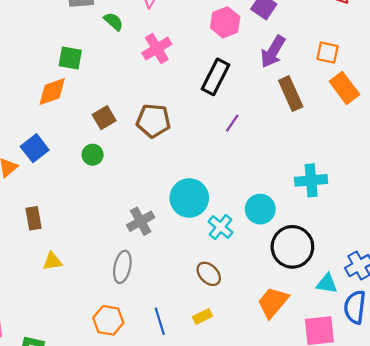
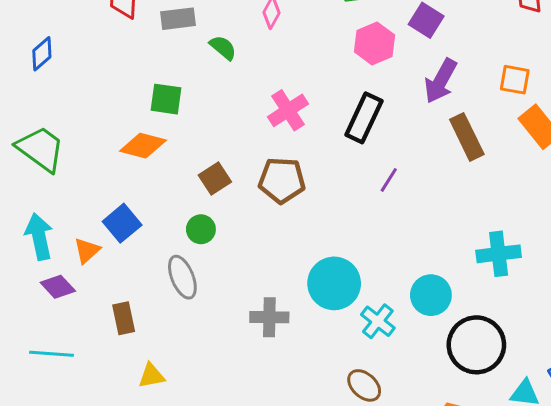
pink cross: (157, 49) -> (288, 110), moved
orange diamond: (52, 92) -> (143, 146), turned 36
gray cross: (141, 221) -> (269, 317), turned 32
gray ellipse: (122, 267) -> (182, 277), moved, turned -32

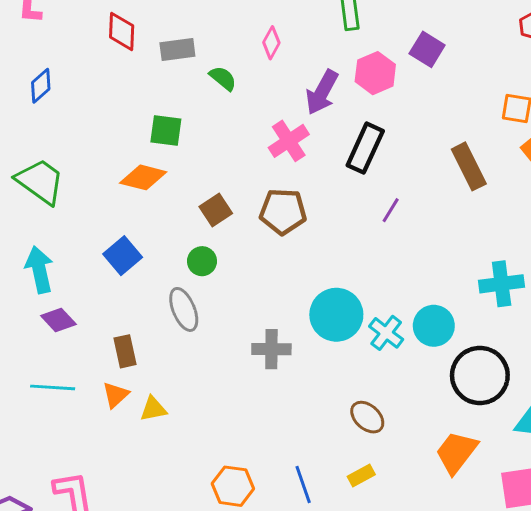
purple arrow: (441, 81) -> (322, 92), moved
orange triangle: (87, 251) -> (116, 395), moved
cyan cross: (378, 321) -> (386, 333), moved

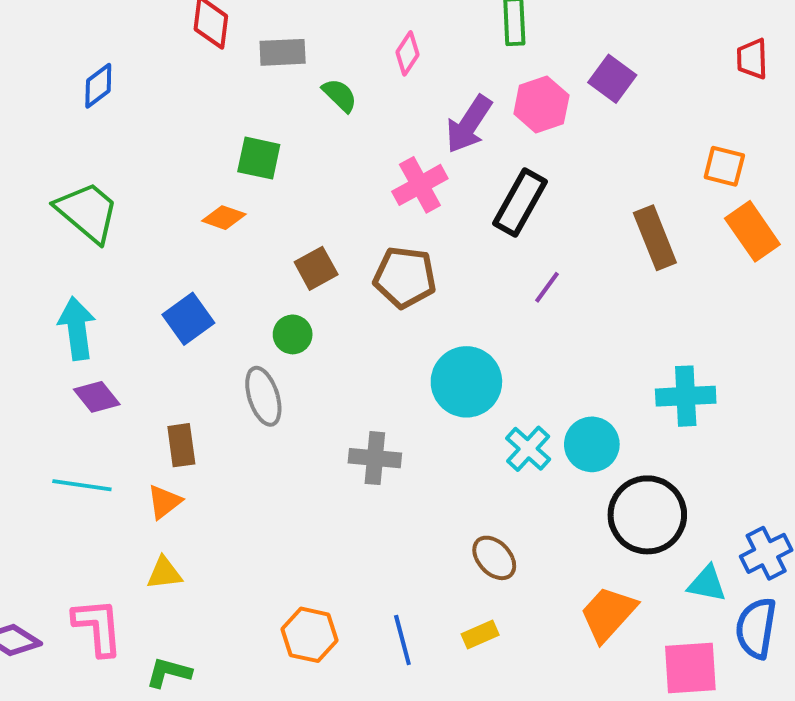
orange diamond: (143, 177) -> (224, 218), size x0.7
cyan circle: (336, 315) -> (466, 382), moved
yellow triangle: (153, 409) -> (164, 573), moved

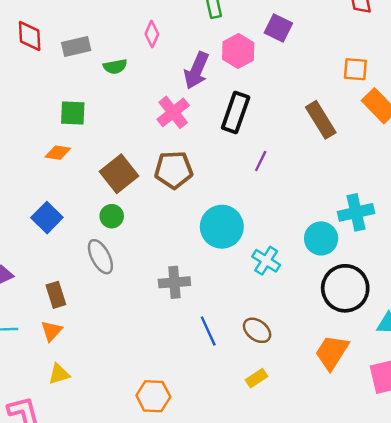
green semicircle: (340, 95) -> (115, 66), turned 135
brown square: (316, 268) -> (119, 174), size x1.4
cyan circle: (592, 444) -> (321, 238), moved
blue line: (402, 640) -> (208, 331), moved

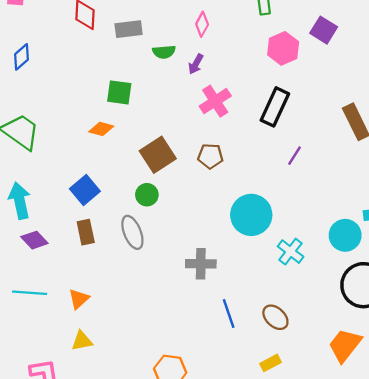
purple arrow: (196, 71) -> (196, 64), moved, size x0.6
brown pentagon: (174, 170) -> (210, 156), size x0.7
brown rectangle: (56, 295) -> (86, 232), moved

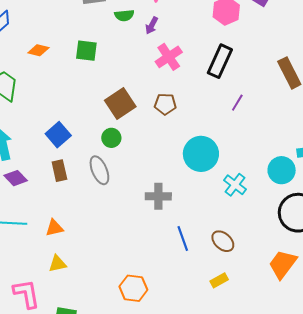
orange diamond: (101, 129) -> (38, 50), moved
orange triangle: (79, 299) -> (54, 228), turned 30

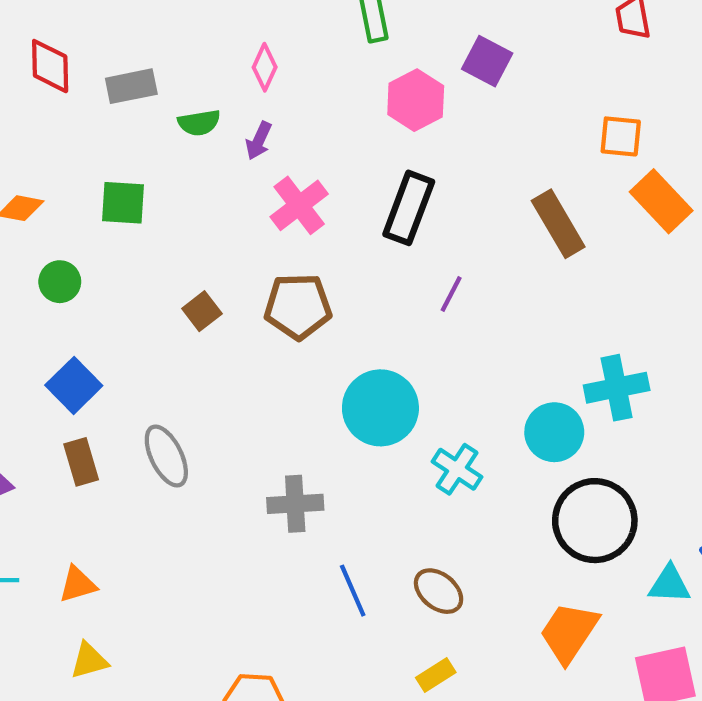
brown square: (120, 104) -> (202, 311), size x0.6
brown pentagon: (165, 104) -> (298, 306), size x1.4
green circle: (111, 138) -> (60, 282), moved

